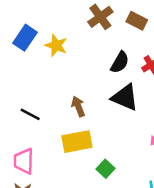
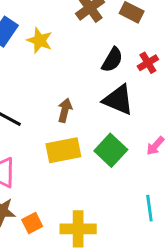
brown arrow: (78, 107) -> (65, 110), turned 36
green square: (106, 169) -> (111, 150), moved, size x1.5

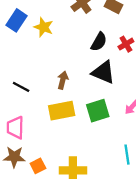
green square: (111, 150) -> (98, 111), turned 30

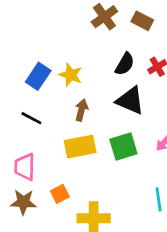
blue rectangle: (17, 20) -> (38, 76), moved
yellow star: (44, 27) -> (71, 75), moved
orange square: (38, 166) -> (60, 194), moved

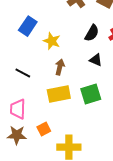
blue rectangle: (38, 76) -> (28, 26), moved
black triangle: (130, 101) -> (96, 60), size x0.6

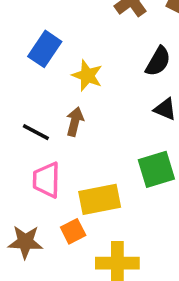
brown arrow: (60, 67) -> (75, 122), moved
yellow rectangle: (59, 94) -> (100, 199), moved
pink trapezoid: (18, 109) -> (47, 180), moved

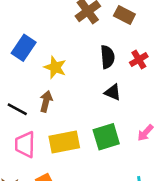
black semicircle: (158, 61) -> (107, 57), turned -35
yellow rectangle: (100, 199) -> (64, 142), moved

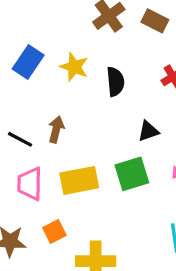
black semicircle: (107, 57) -> (115, 82), moved
yellow star: (55, 67) -> (74, 67), moved
black triangle: (113, 92) -> (148, 131), moved, turned -42

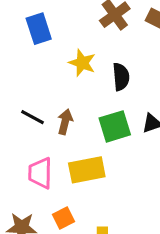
blue rectangle: (28, 62) -> (39, 29), moved, turned -52
black line: (20, 139) -> (32, 117), moved
green square: (132, 174) -> (115, 126), moved

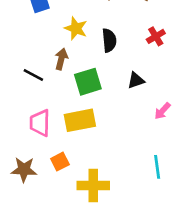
brown arrow: (65, 122) -> (61, 59), moved
green square: (115, 126) -> (88, 82), moved

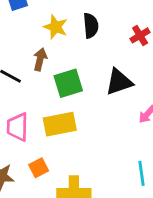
black semicircle: (109, 40) -> (91, 26), moved
black triangle: (136, 80) -> (119, 82), size x1.5

